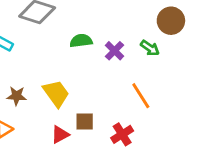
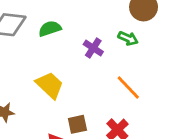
green semicircle: (81, 41) -> (50, 29), moved
yellow trapezoid: (56, 93) -> (50, 85), moved

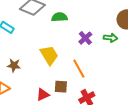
green arrow: (128, 38) -> (110, 38), turned -32
orange line: (128, 88) -> (79, 69), moved

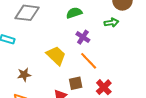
green semicircle: (59, 17) -> (74, 13), moved
purple cross: (85, 38) -> (83, 37), moved

